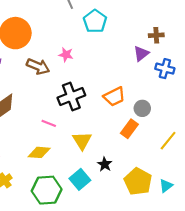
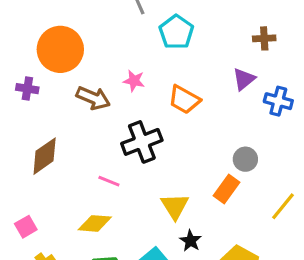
brown cross: (156, 35) -> (264, 38), moved
orange trapezoid: (114, 97) -> (184, 100), moved, turned 55
yellow triangle: (82, 141) -> (175, 206), moved

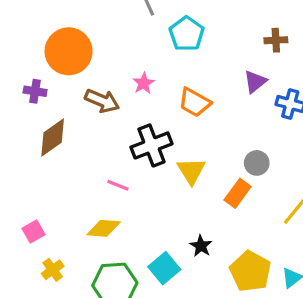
pink star: (134, 81) -> (144, 83), turned 30
brown diamond: (45, 156) -> (53, 137), moved
yellow triangle: (175, 206) -> (191, 171), moved

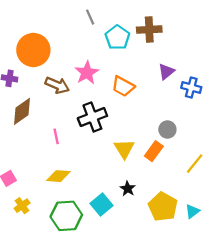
brown cross: (276, 40) -> (149, 30), moved, size x1.5
pink star: (144, 83) -> (87, 73), size x1.5
yellow triangle: (191, 171) -> (124, 149), moved
pink line: (118, 185) -> (56, 136), moved, turned 56

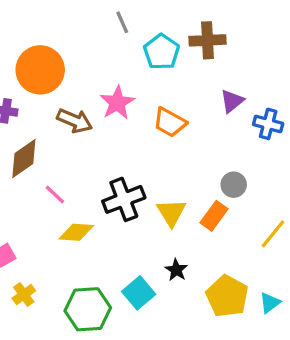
black cross: (92, 117) -> (124, 199), moved
pink line: (56, 136) -> (55, 194), moved, turned -35
yellow diamond: (58, 176) -> (76, 232), moved

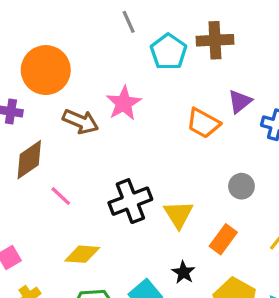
orange trapezoid: (170, 122) -> (203, 123), moved
orange rectangle: (214, 216) -> (223, 239), moved
yellow diamond: (76, 232) -> (82, 254), moved

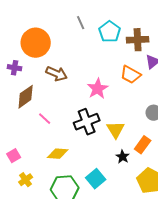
gray line: (129, 22) -> (81, 23), moved
brown cross: (215, 40) -> (138, 40), moved
pink star: (124, 103) -> (98, 89), moved
black star: (183, 272) -> (123, 157), moved

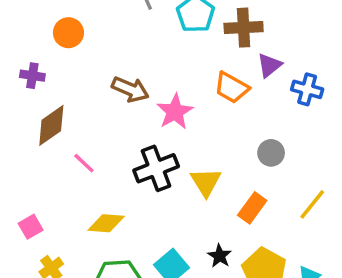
orange circle: (36, 43) -> (68, 33), size x0.6
brown arrow: (57, 74) -> (130, 89), moved
black star: (123, 157) -> (220, 256), moved

